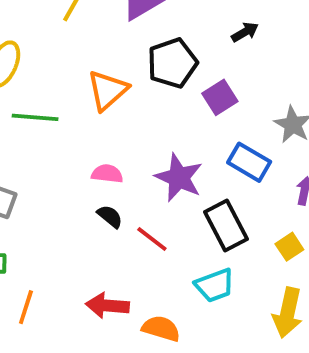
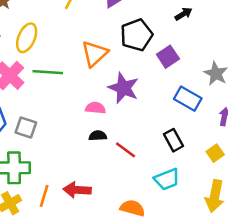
purple star: (179, 178) -> (123, 88), moved
black semicircle: (110, 216) -> (98, 136), turned -42
black rectangle: (226, 226) -> (174, 140), size x0.7
red arrow: (107, 306) -> (77, 190), moved

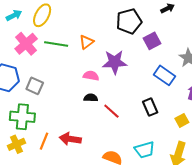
orange triangle: (95, 54) -> (87, 42), moved, size x0.7
purple star: (123, 88) -> (115, 62), turned -30
cyan trapezoid: (167, 179) -> (145, 150), moved

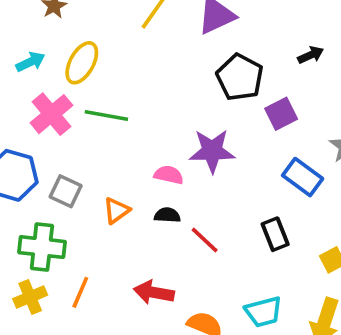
black pentagon: (129, 21) -> (240, 77), turned -30
orange triangle: (87, 42) -> (116, 210), moved
red arrow: (70, 139) -> (154, 292), moved

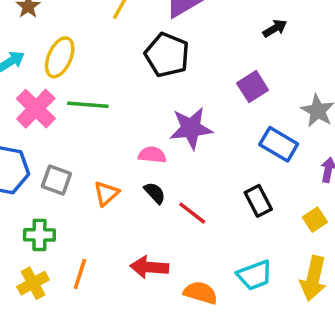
black pentagon: (240, 77) -> (167, 55), moved
black semicircle: (167, 215) -> (155, 193), turned 50
green cross: (42, 247) -> (39, 235), size x0.7

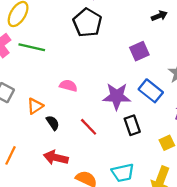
purple star: (191, 128) -> (117, 96), moved
black semicircle: (155, 193) -> (53, 123), moved

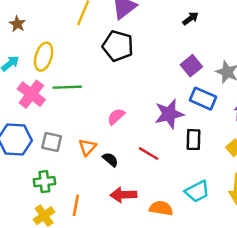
purple square: (139, 51) -> (191, 66), moved
pink semicircle: (68, 86) -> (116, 117), turned -42
black rectangle: (132, 125) -> (193, 140), turned 36

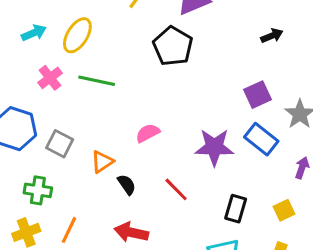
pink cross: (31, 94) -> (50, 78), size x0.7
black rectangle: (193, 140) -> (236, 209), moved

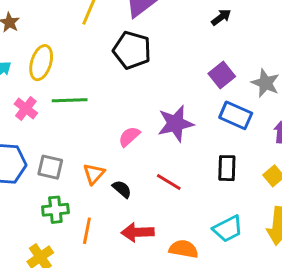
purple star: (214, 147) -> (176, 124), moved
green cross: (38, 190) -> (55, 210), moved
black rectangle: (236, 209) -> (227, 168), moved
orange line: (69, 230) -> (87, 231), moved

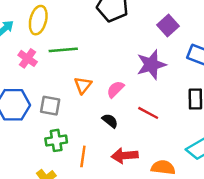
purple square: (222, 75) -> (168, 25), moved
pink semicircle: (129, 137) -> (115, 89), moved
orange triangle: (94, 174) -> (83, 85), moved

